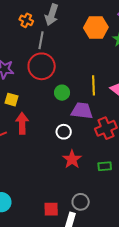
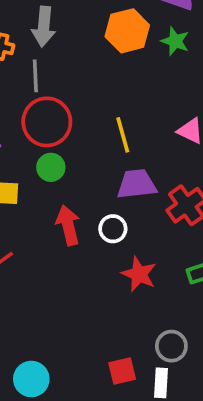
yellow line: (93, 85) -> (123, 135), moved
green circle: (62, 93) -> (51, 167), moved
red arrow: (22, 123) -> (68, 225), moved

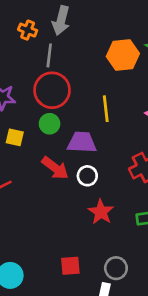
orange hexagon: (127, 31) -> (123, 55), moved
purple trapezoid: (137, 184) -> (82, 142), moved
red arrow: (68, 225) -> (55, 168), turned 132
red square: (122, 371) -> (70, 266), moved

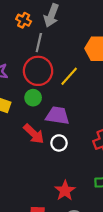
yellow line: (106, 109) -> (69, 76), moved, turned 42
red star: (101, 212) -> (65, 191), moved

